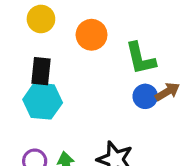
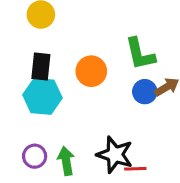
orange circle: (92, 35) -> (91, 71), moved

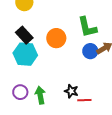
black rectangle: (41, 66) -> (24, 35), turned -48
black star: (115, 155) -> (71, 91), size x0.6

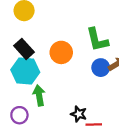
green arrow: (40, 95) -> (39, 95), moved

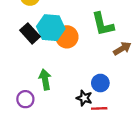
blue circle: (101, 68) -> (100, 83), moved
cyan hexagon: (25, 71) -> (51, 28), moved

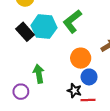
green L-shape: (103, 24) -> (72, 21), moved, turned 65
orange circle: (67, 37) -> (81, 58), moved

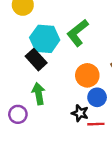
black rectangle: (25, 32) -> (36, 60), moved

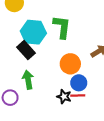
green L-shape: (78, 33) -> (62, 27), turned 135
red line: (96, 124) -> (78, 96), moved

